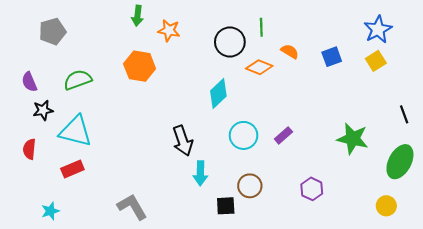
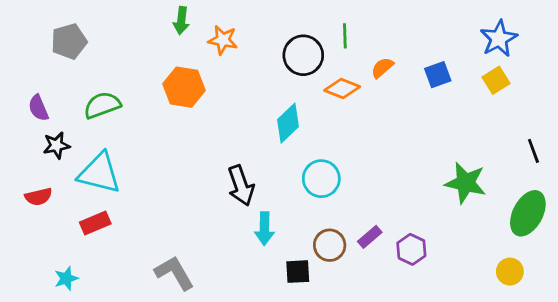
orange semicircle: (290, 51) -> (382, 68), turned -72
purple rectangle: (283, 135) -> (370, 237), moved
red semicircle: (29, 149) -> (38, 197), turned -108

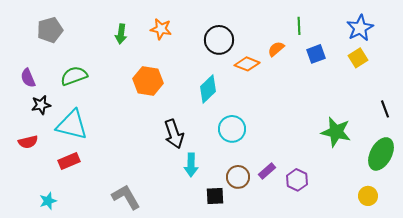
green arrow: (181, 21) -> (121, 34), moved
green line: (345, 36) -> (299, 26), moved
orange hexagon: (184, 87) -> (148, 81), moved

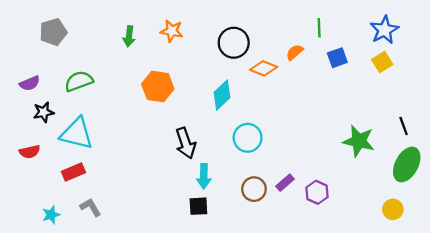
purple semicircle: (28, 78) -> (30, 83), turned -90
black line: (385, 109) -> (404, 126), moved
black square: (215, 196) -> (198, 206), moved
gray L-shape: (126, 197) -> (91, 207), moved, size x0.7

